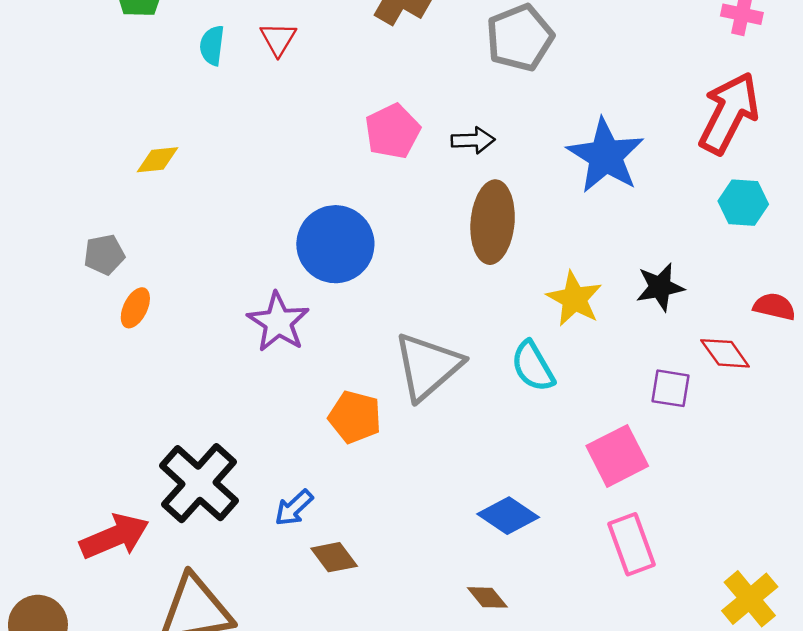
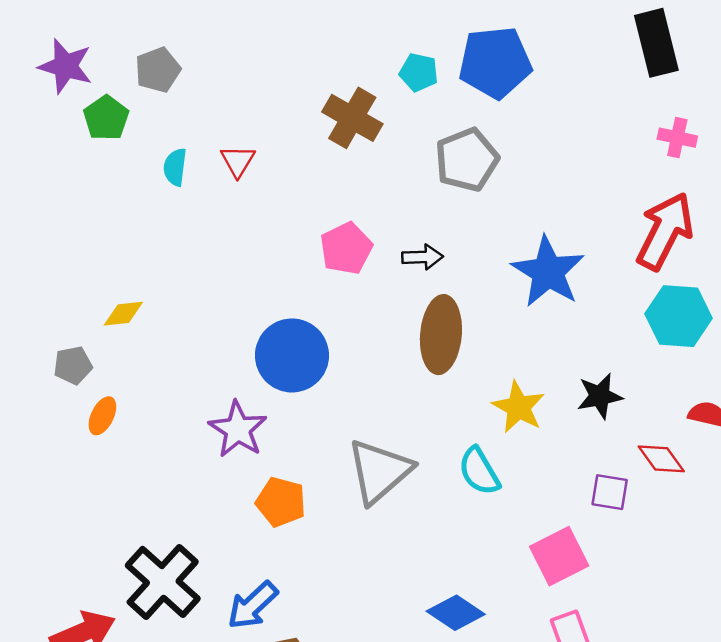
yellow diamond: (157, 160) -> (123, 314), moved
cyan hexagon: (743, 203) -> (679, 316), size x1.4
orange pentagon: (355, 417) -> (281, 502), moved
blue arrow: (294, 508) -> (253, 605), size x1.4

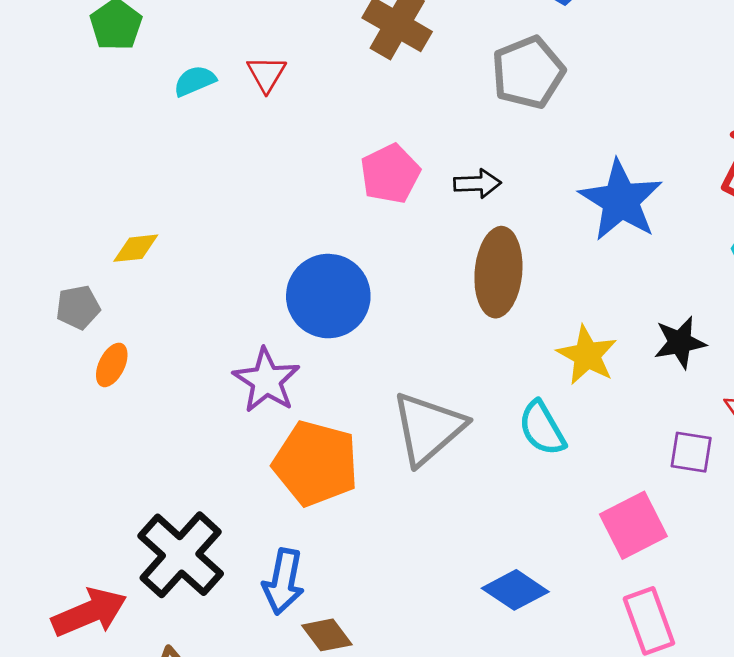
cyan semicircle: (175, 167) -> (195, 81), turned 60
orange pentagon: (281, 502) -> (316, 463), size x1.5
blue arrow: (253, 605) -> (283, 582), turned -36

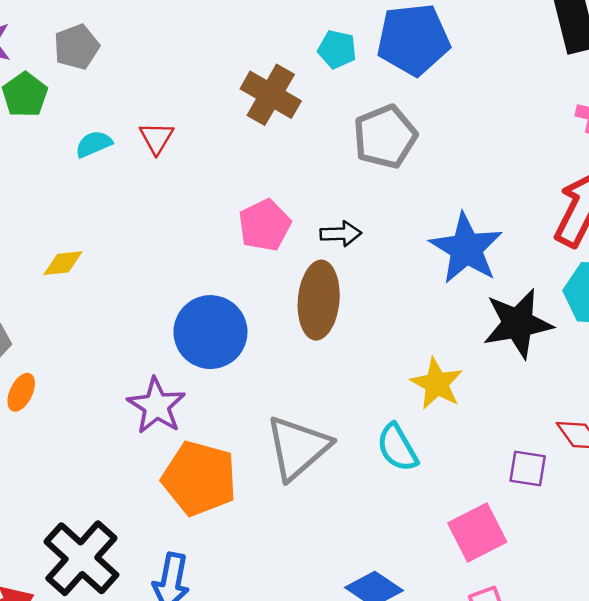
yellow diamond: (136, 248) -> (63, 263), moved
brown ellipse: (498, 272) -> (319, 300), moved
black star: (680, 342) -> (518, 323), moved, size x1.5

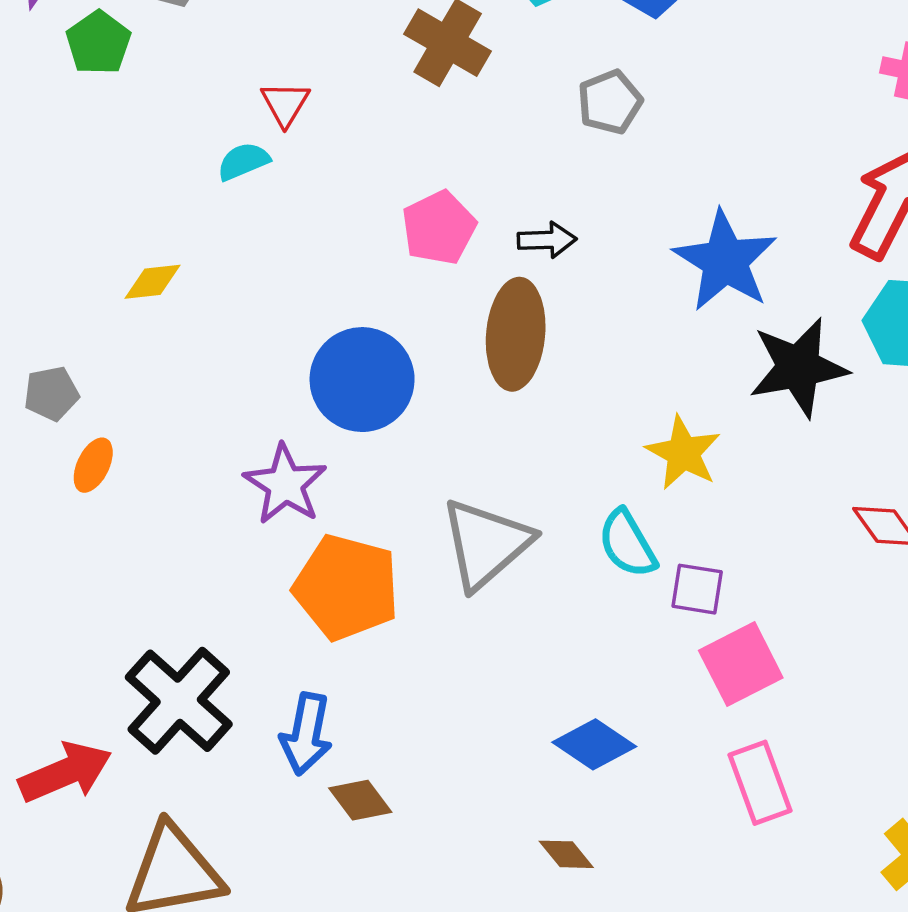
gray pentagon: (385, 137) -> (610, 102), size x0.7
cyan semicircle: (94, 144) -> (243, 161), moved
purple square: (528, 468) -> (697, 589), moved

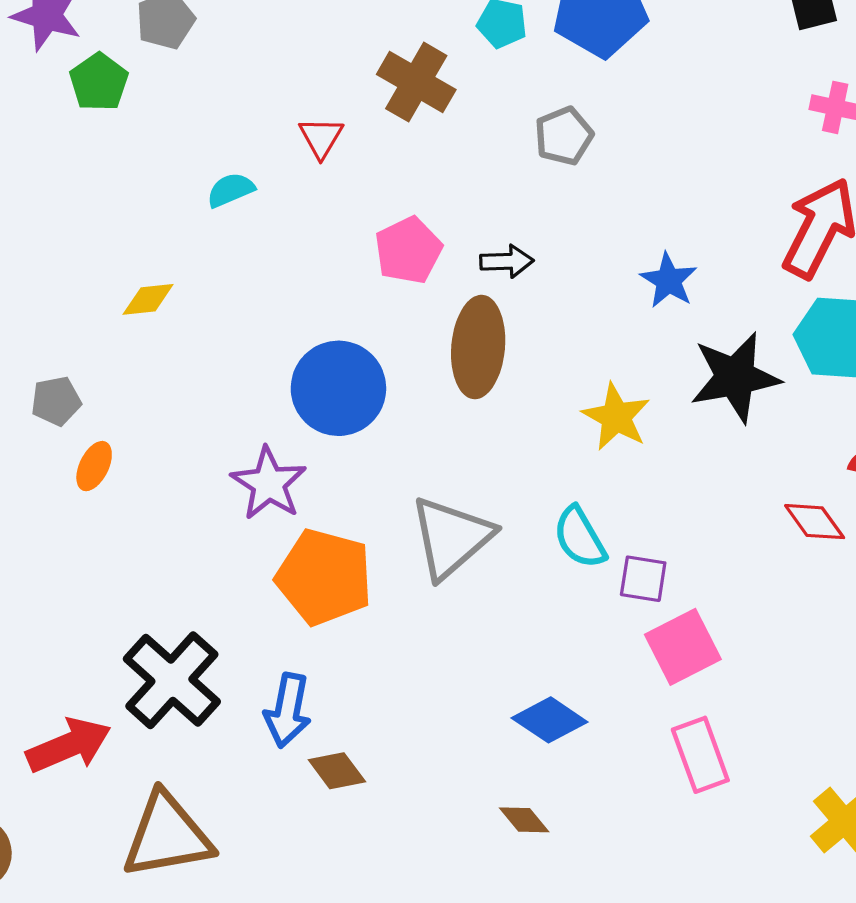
red triangle: (285, 104) -> (321, 138), moved
blue star: (725, 261) -> (669, 280), size x0.6
yellow star: (683, 453) -> (616, 417), moved

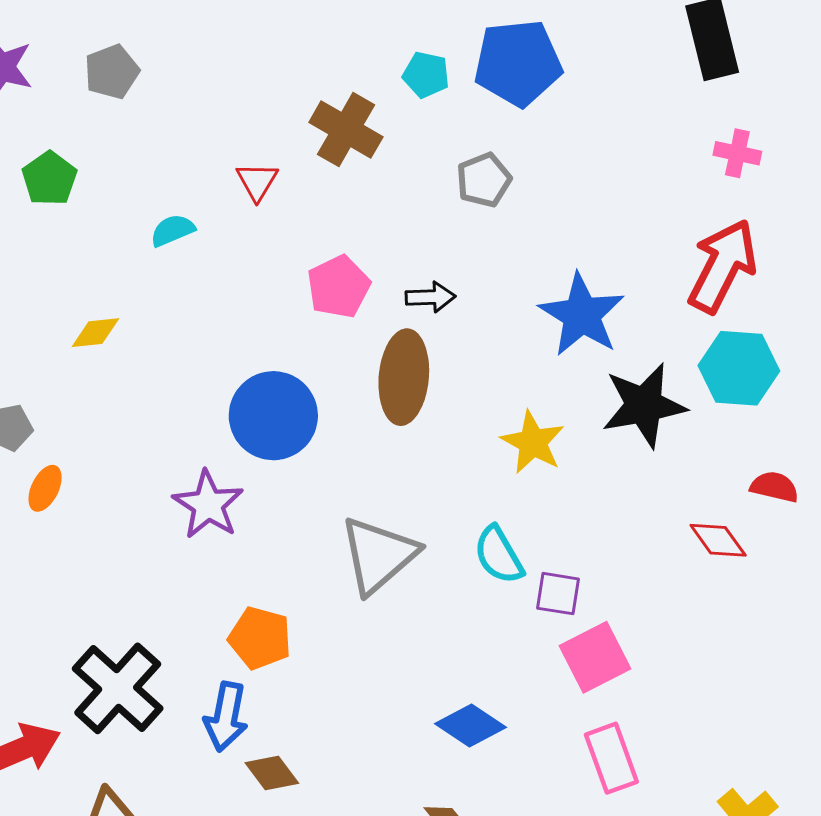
green pentagon: (99, 82) -> (49, 178), moved
blue star: (669, 280) -> (582, 315), size x1.6
orange pentagon: (324, 577) -> (260, 638), moved, size x0.7

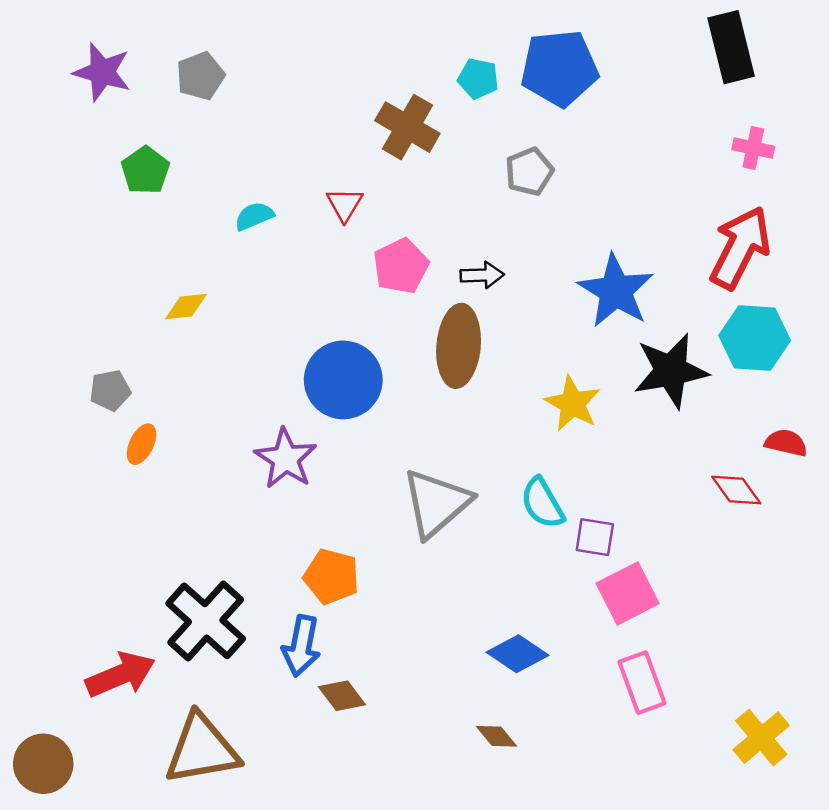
red triangle: (257, 181) -> (345, 204), moved

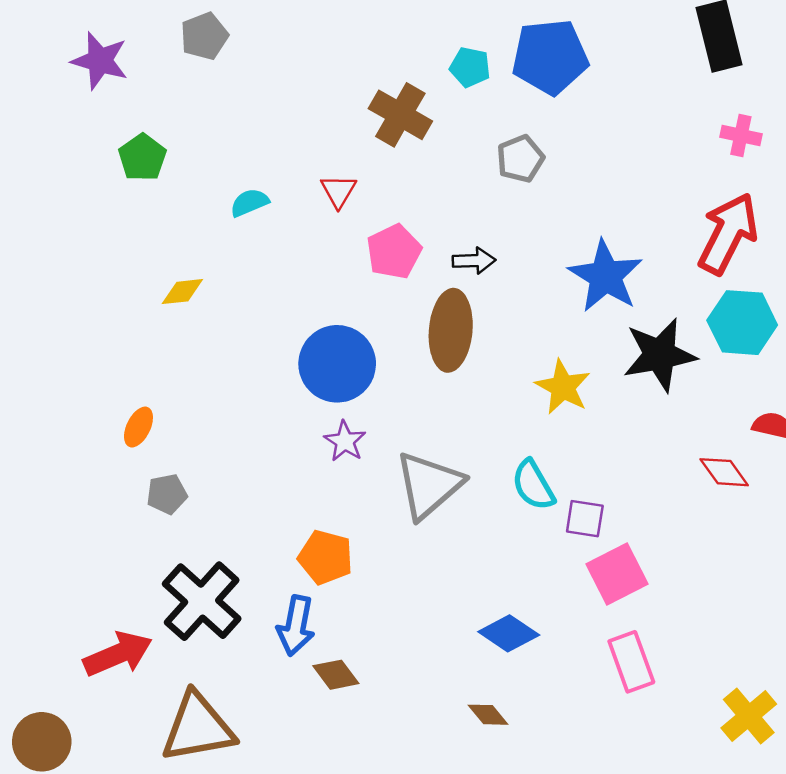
gray pentagon: (200, 76) -> (204, 36), moved
gray pentagon: (110, 390) -> (167, 494), moved
purple star: (286, 459) -> (345, 441), moved, size x0.7

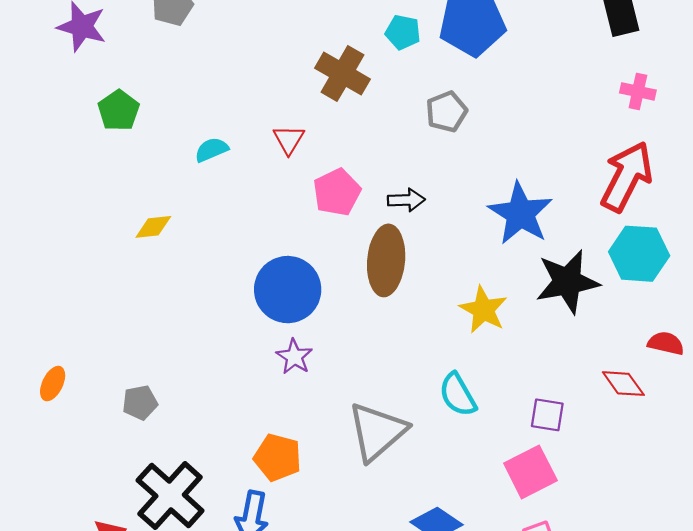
orange ellipse: (138, 427) -> (53, 384), moved
gray triangle: (429, 485) -> (377, 432), moved
purple square: (585, 519) -> (547, 415), moved

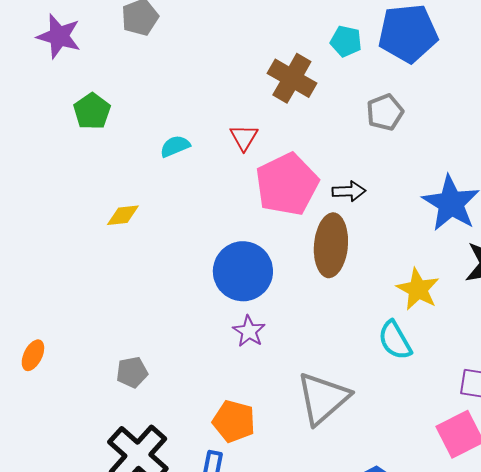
pink pentagon: (337, 192) -> (287, 184), size x1.5
cyan semicircle: (458, 395) -> (395, 340), moved
gray pentagon: (140, 403) -> (132, 372), moved

